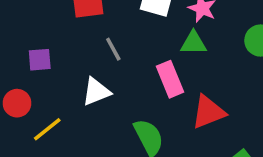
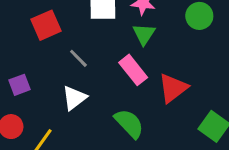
green triangle: (193, 43) -> (144, 34), turned -40

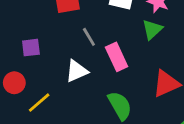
pink rectangle: (133, 70) -> (117, 57), moved

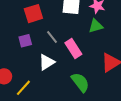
green triangle: (152, 30) -> (96, 26), turned 35
purple square: (31, 48) -> (25, 41), moved

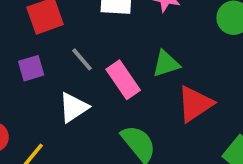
green triangle: (96, 26) -> (166, 64), moved

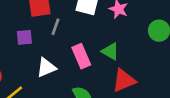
gray line: (82, 59) -> (55, 27), moved, turned 49
green triangle: (166, 64) -> (110, 51), turned 36

